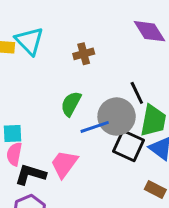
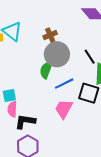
gray circle: (117, 117) -> (57, 54), moved
pink trapezoid: (64, 164) -> (64, 109), moved

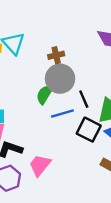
black line: (90, 57) -> (84, 99), moved
pink trapezoid: (64, 109) -> (40, 165), moved

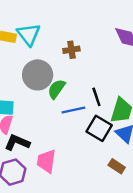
gray circle: (60, 79) -> (38, 75), moved
pink trapezoid: (40, 165) -> (46, 161), turned -35

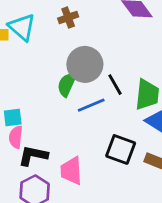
brown cross: (71, 50) -> (68, 18), moved
gray circle: (38, 75) -> (85, 64), moved
black square: (99, 128) -> (121, 149), moved

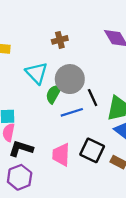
cyan triangle: (22, 27) -> (37, 73), moved
pink trapezoid: (71, 171) -> (61, 155), moved

